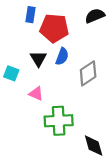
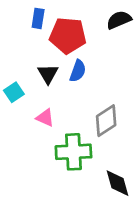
cyan square: (11, 73) -> (14, 92), turned 35
gray diamond: (88, 73) -> (106, 121), moved

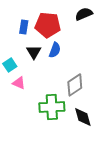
blue rectangle: (38, 18) -> (24, 27), moved
pink triangle: (45, 118) -> (19, 83), moved
black diamond: (117, 183) -> (83, 117), moved

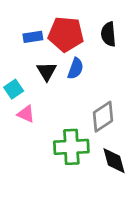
black semicircle: (84, 14) -> (108, 34), moved, turned -72
blue rectangle: (24, 27) -> (33, 37), turned 72

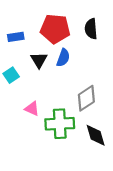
blue rectangle: (33, 37) -> (16, 37), moved
pink triangle: (26, 114) -> (32, 109), moved

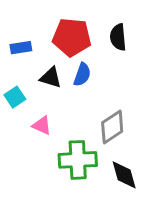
black triangle: (39, 60) -> (51, 78), turned -42
pink triangle: (32, 109) -> (42, 125), moved

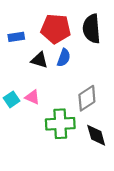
black semicircle: (118, 37) -> (92, 29), size x1.4
cyan square: (15, 97) -> (12, 99), moved

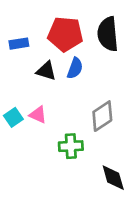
green cross: (60, 124) -> (71, 146), size x0.7
black diamond: (96, 135) -> (113, 178), moved

